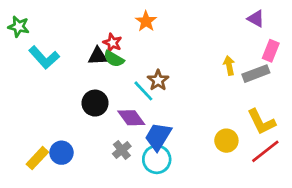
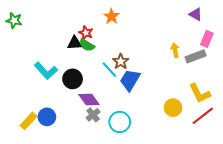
cyan L-shape: (44, 57) -> (46, 71), moved
purple diamond: (131, 118) -> (89, 99), moved
blue trapezoid: (158, 137) -> (130, 80), moved

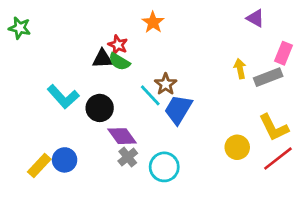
purple triangle: (196, 14) -> (255, 18), moved

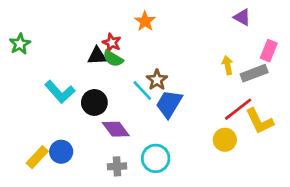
green star: (20, 28) -> (20, 44), moved, turned 30
gray cross: (128, 157) -> (117, 166), moved, turned 36
red line: (278, 159) -> (238, 109), moved

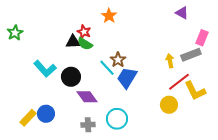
yellow arrow: (228, 65) -> (170, 61), moved

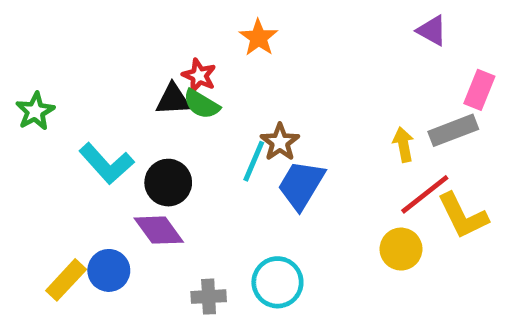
green star: (15, 33) -> (35, 111), moved
cyan line: (107, 68) -> (254, 161), turned 66
purple diamond: (87, 97) -> (159, 230), moved

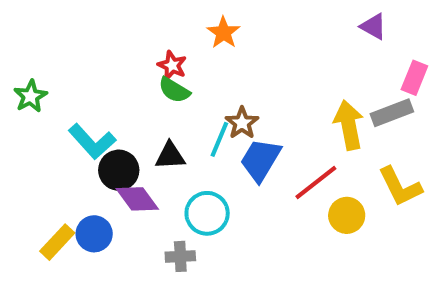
black triangle: (173, 99) -> (170, 156), moved
yellow arrow: (403, 145) -> (349, 125), size x1.6
black circle: (168, 183) -> (119, 170), moved
red line: (425, 194) -> (316, 183), moved
cyan circle: (277, 282) -> (207, 213), moved

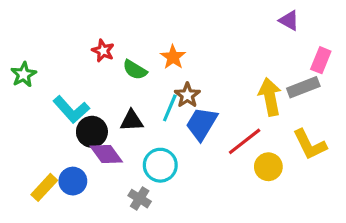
orange star: (223, 33) -> (173, 57), moved
red star: (172, 65) -> (103, 51), moved
gray cross: (180, 256) -> (140, 199), turned 35

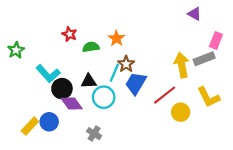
green semicircle: (135, 70) -> (91, 47), turned 140
cyan circle: (160, 165) -> (104, 97), moved

